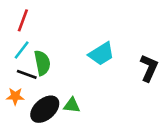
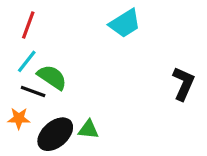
cyan trapezoid: (101, 54) -> (125, 23), moved
green semicircle: (42, 63) -> (52, 77), turned -45

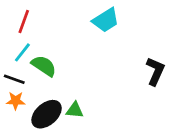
black line: (33, 91) -> (14, 79), moved

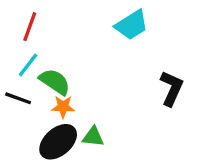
black L-shape: (155, 71) -> (172, 88), moved
orange star: (16, 101) -> (63, 107), moved

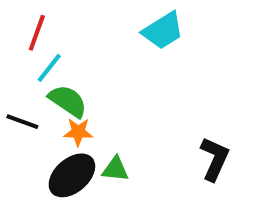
cyan line: (28, 65) -> (49, 68), moved
black L-shape: (172, 88) -> (215, 159), moved

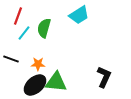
green semicircle: (68, 101) -> (44, 28), moved, turned -108
green triangle: (115, 169) -> (56, 82), size x1.6

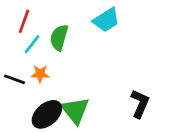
orange star: (38, 64) -> (40, 74), moved
green triangle: (56, 82) -> (75, 110), turned 45

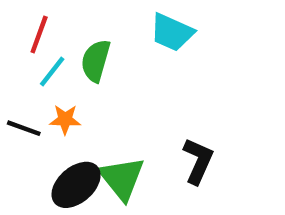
cyan trapezoid: (106, 20) -> (172, 32), turned 56
black L-shape: (140, 104) -> (198, 161), moved

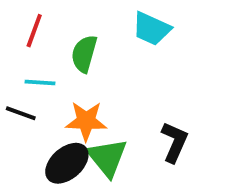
cyan line: (52, 72) -> (40, 83), moved, turned 56
orange star: (65, 119) -> (86, 121), moved, size x1.5

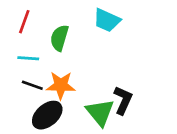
black line: (21, 113) -> (32, 85), moved
green triangle: (107, 157) -> (100, 112), moved

